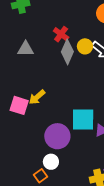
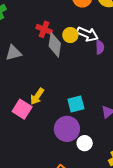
pink square: (19, 105) -> (22, 109), turned 30
cyan square: (83, 120) -> (76, 104), moved, size x0.7
white circle: (51, 162) -> (85, 143), moved

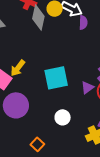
cyan square: (76, 104) -> (56, 78), size x1.4
purple circle: (67, 129) -> (16, 105), moved

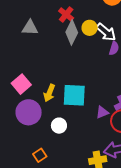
yellow arrow: (18, 68) -> (49, 93), moved, turned -30
white circle: (63, 117) -> (59, 126), moved

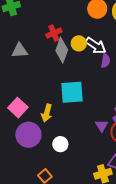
red cross: (66, 14) -> (54, 33), turned 35
cyan square: (74, 95) -> (72, 92), moved
purple triangle: (102, 112) -> (102, 126), turned -32

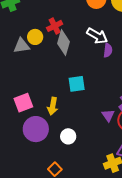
yellow circle: (79, 43) -> (35, 37), moved
cyan square: (72, 92) -> (77, 84), size x0.7
pink square: (18, 108) -> (23, 103), turned 30

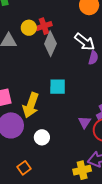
yellow circle: (35, 37) -> (29, 28), moved
yellow arrow: (53, 106) -> (31, 105), size x1.4

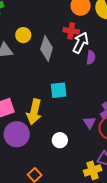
red cross: (44, 26) -> (71, 31), moved, turned 35
white arrow: (85, 42) -> (80, 43), turned -95
white circle: (42, 137) -> (60, 140), moved

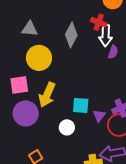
yellow circle: (23, 35) -> (39, 58), moved, size x1.6
white arrow: (80, 43) -> (106, 36), turned 145
cyan square: (59, 90) -> (81, 105), moved

